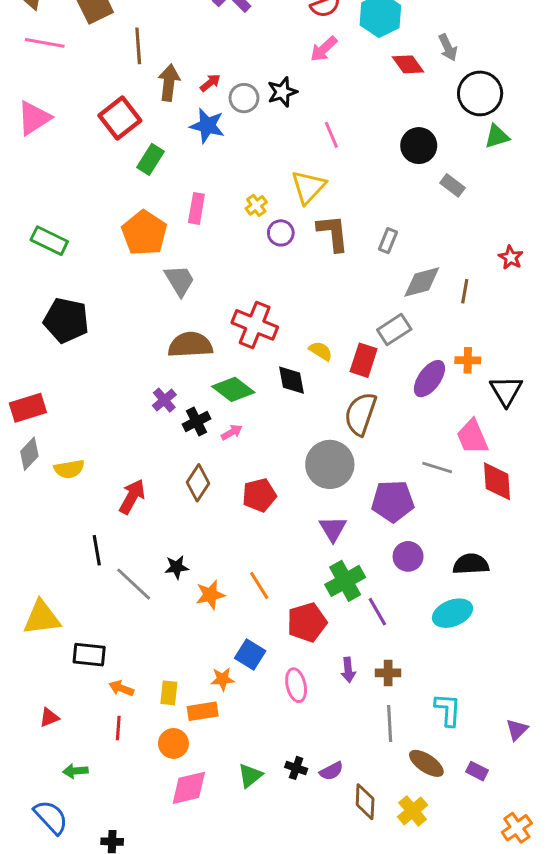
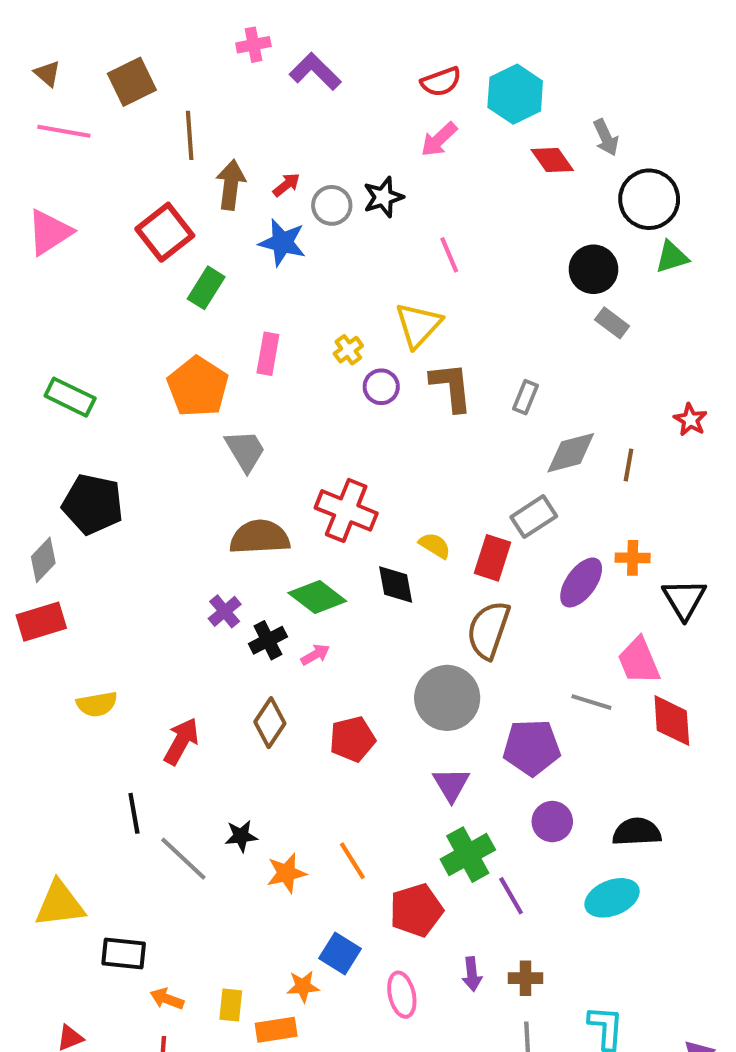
black circle: (419, 146) -> (593, 269), moved
gray diamond: (29, 454) -> (43, 560), moved

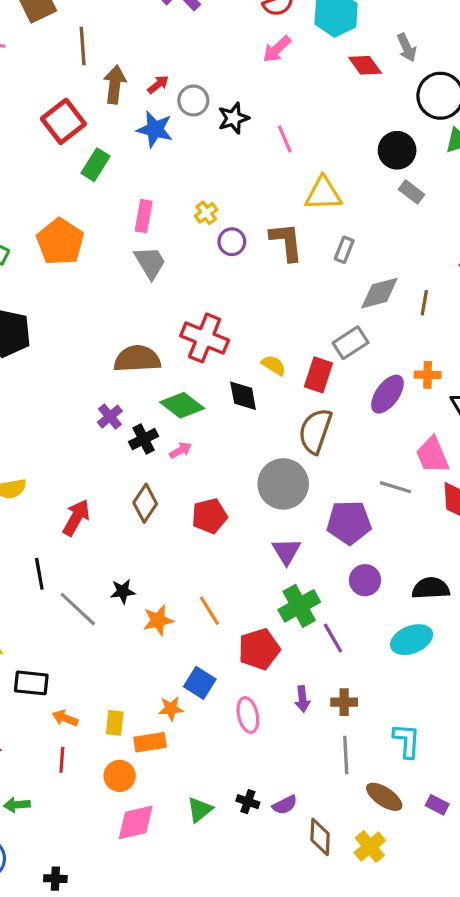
black star: (383, 197) -> (233, 118), moved
yellow triangle: (418, 325) -> (323, 194), moved, turned 45
orange pentagon: (198, 387) -> (60, 242), moved
gray trapezoid: (245, 451) -> (150, 263), moved

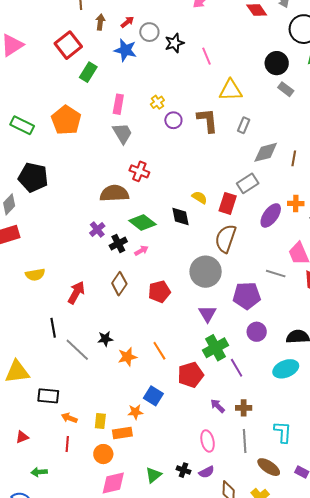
brown arrow: (115, 84) -> (100, 22), size x0.7
red cross: (205, 338) -> (139, 171), moved, size x0.7
purple arrow: (302, 699) -> (218, 406), turned 140
pink ellipse: (248, 715) -> (208, 441), moved

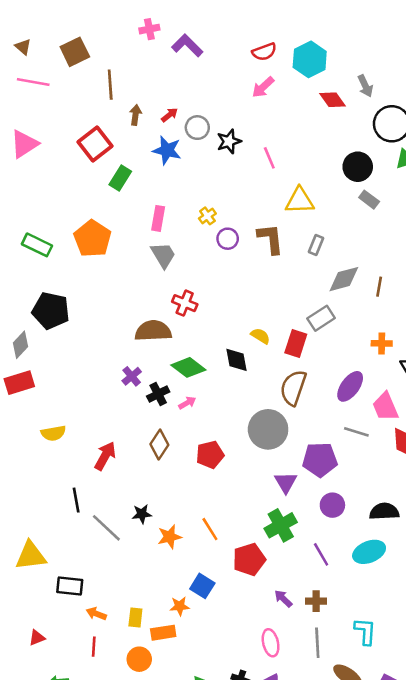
purple ellipse: (271, 215) -> (350, 386), moved
purple triangle: (208, 314) -> (286, 482), moved
purple line: (237, 368) -> (321, 554), moved

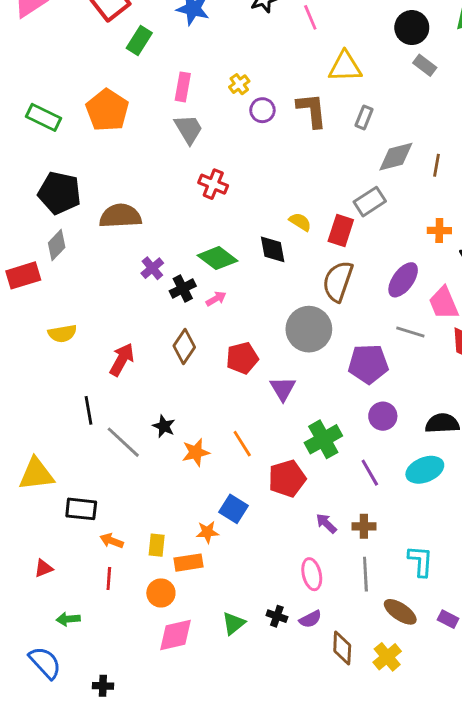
brown semicircle: (153, 331) -> (120, 216), moved
gray diamond: (21, 345) -> (57, 245), moved
purple triangle: (286, 482) -> (283, 389), moved
black star: (142, 514) -> (164, 426), turned 30

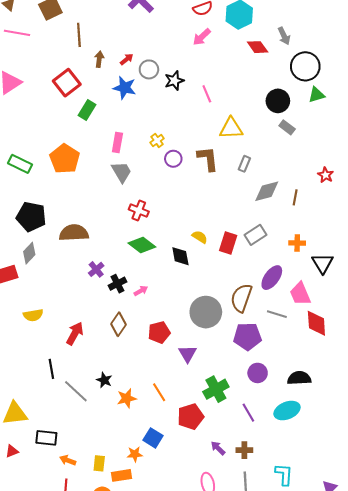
gray rectangle: (370, 202) -> (256, 235), moved
green diamond: (218, 258) -> (142, 245), moved
brown semicircle: (338, 281) -> (241, 298), moved
red triangle: (44, 568) -> (12, 451), moved

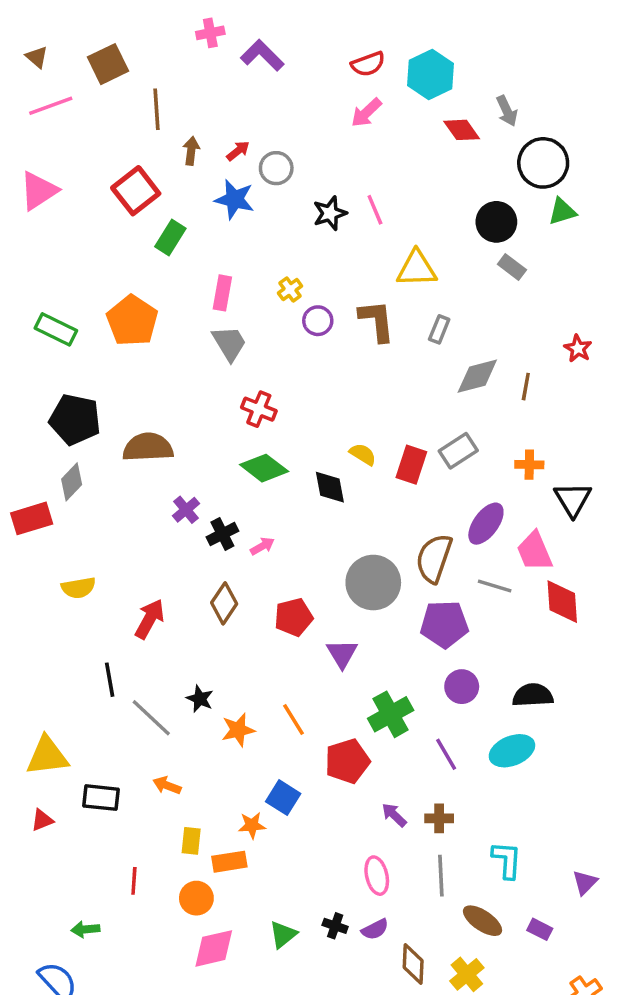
pink line: (17, 33) -> (51, 106), turned -30
black star: (174, 81) -> (330, 213), moved
orange arrow: (68, 460) -> (167, 785), moved

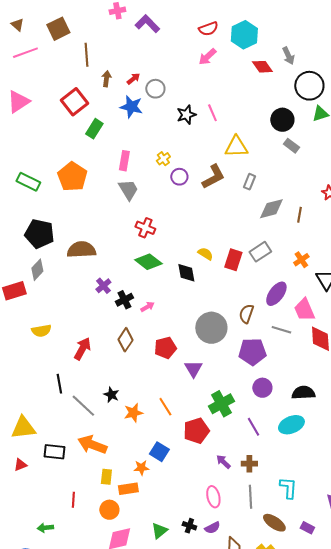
brown L-shape: (377, 321) -> (213, 177), turned 68
orange cross: (529, 465) -> (301, 260), turned -35
brown semicircle: (434, 558) -> (246, 314), size x0.7
orange arrow: (167, 785) -> (92, 445), size x1.8

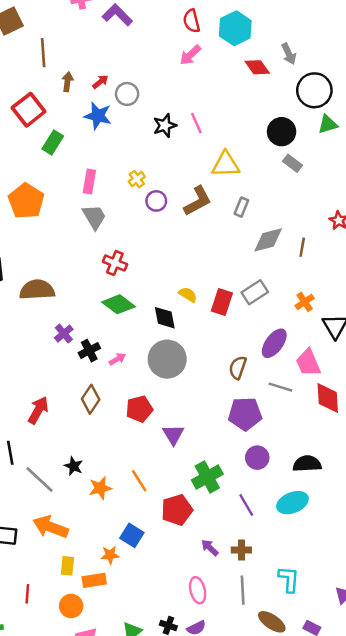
red semicircle: (208, 29) -> (192, 21), turned 96
gray circle: (211, 328) -> (167, 359), moved

